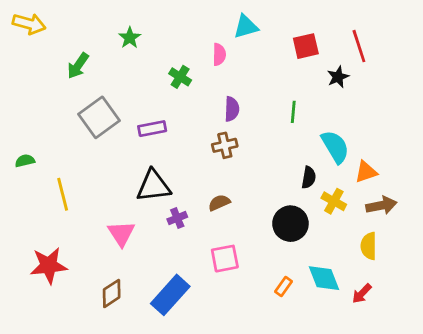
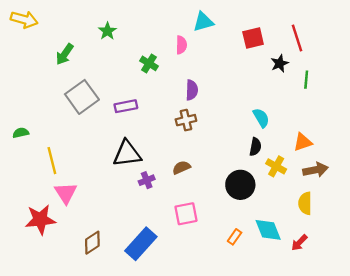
green line: (293, 112) -> (306, 80), moved
cyan semicircle: (335, 147) -> (261, 118), moved, size x0.7
pink triangle: (121, 233) -> (66, 193), moved

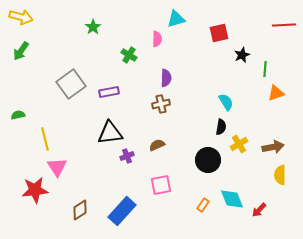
red line: (297, 38) -> (284, 25), moved, turned -75
green arrow: (65, 54) -> (21, 51), moved
orange triangle: (303, 142) -> (276, 93), moved
yellow cross: (276, 166) -> (239, 144), turned 30
yellow semicircle: (305, 203) -> (280, 175), moved

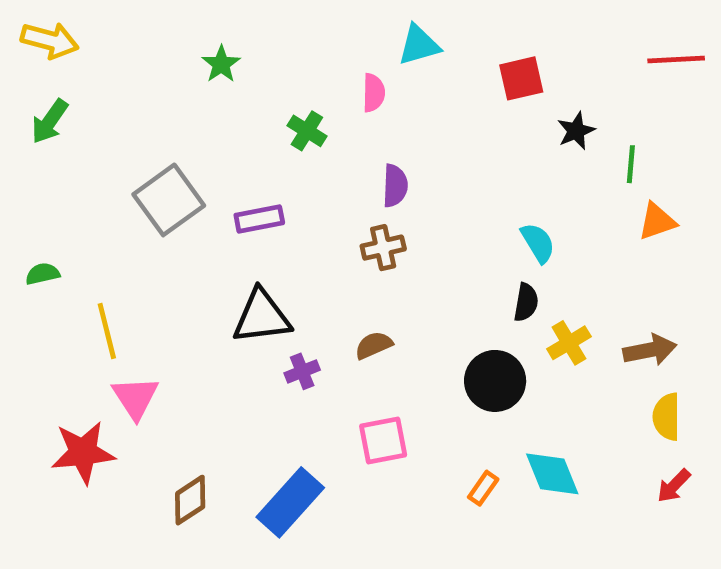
red arrow: (259, 210) -> (674, 486), moved

